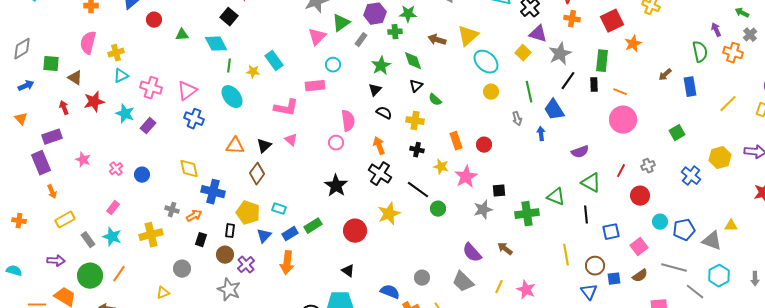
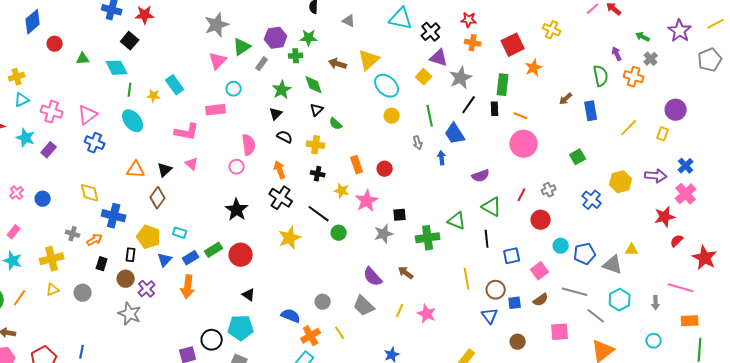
red circle: (355, 231) -> (241, 255), moved
yellow triangle: (163, 293) -> (53, 290), moved

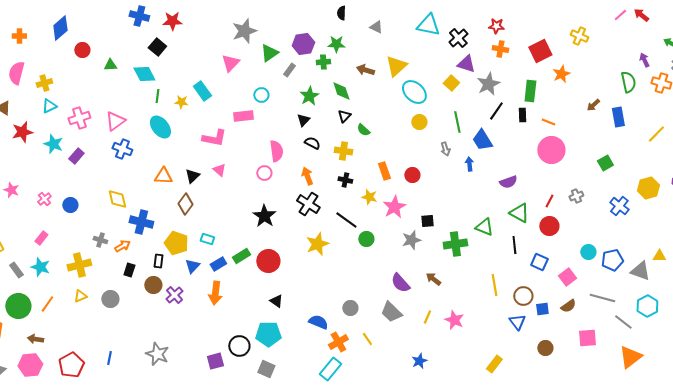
pink triangle: (218, 61) -> (230, 63), moved
pink cross: (52, 112) -> (79, 118), turned -35
red circle: (541, 220) -> (549, 226), moved
blue square: (512, 256) -> (539, 262), turned 36
gray star: (130, 314) -> (157, 354), moved

